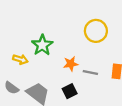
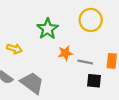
green star: (42, 45) -> (48, 29), moved
black square: (70, 91) -> (94, 81), moved, turned 32

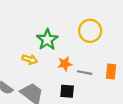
yellow arrow: (14, 49) -> (30, 59), moved
black square: (94, 81) -> (67, 91), moved

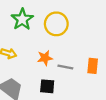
yellow circle: (90, 31) -> (56, 24), moved
green star: (47, 40) -> (22, 19), moved

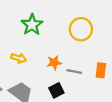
yellow circle: (56, 24) -> (81, 29), moved
black square: (47, 86) -> (56, 90), turned -32

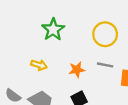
gray line: (74, 71) -> (105, 65), moved

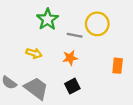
gray line: (105, 65) -> (75, 35), moved

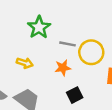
yellow circle: (97, 24) -> (91, 52), moved
black square: (72, 86) -> (75, 95), moved

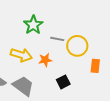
yellow arrow: (25, 63) -> (21, 55), size x1.5
orange star: (63, 68) -> (45, 60), moved

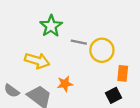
orange star: (45, 60) -> (65, 84), moved
black square: (63, 82) -> (113, 95), moved

